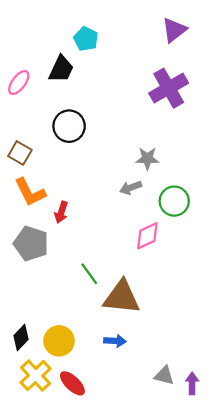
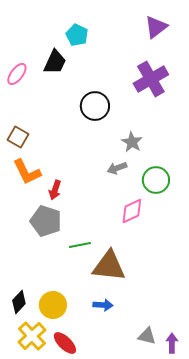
black circle: (69, 126) -> (95, 106), moved
gray star: (147, 159) -> (132, 142), turned 30
gray pentagon: (31, 244) -> (46, 221), moved
green line: (89, 274) -> (80, 245), turned -65

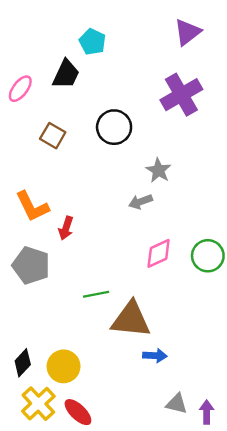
brown square: (18, 137) -> (53, 136), moved
green circle: (156, 180) -> (208, 256), moved
gray pentagon: (46, 221) -> (31, 265), moved
blue arrow: (103, 305) -> (155, 356), moved

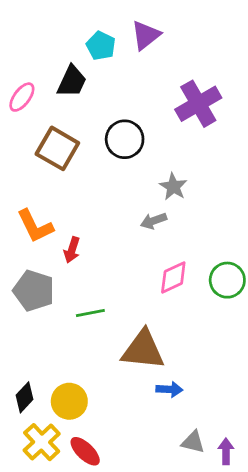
purple triangle: (187, 32) -> (146, 35), moved
brown square: (53, 136) -> (57, 148), size x1.5
green line: (96, 294) -> (90, 313), moved

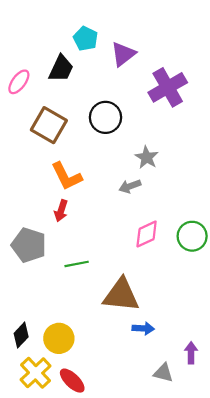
purple triangle: (146, 35) -> (123, 54), moved
orange L-shape: (35, 226) -> (67, 176), moved
purple arrow: (226, 451) -> (191, 353), moved

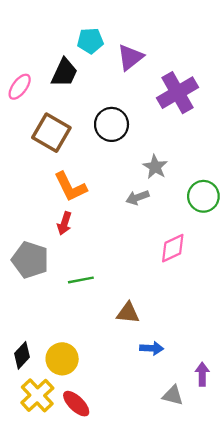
cyan pentagon: (86, 39) -> (90, 41), turned -30
pink diamond: (147, 234) -> (173, 248), moved
green circle: (192, 236) -> (203, 196), moved
brown triangle: (121, 295) -> (128, 313), size x0.6

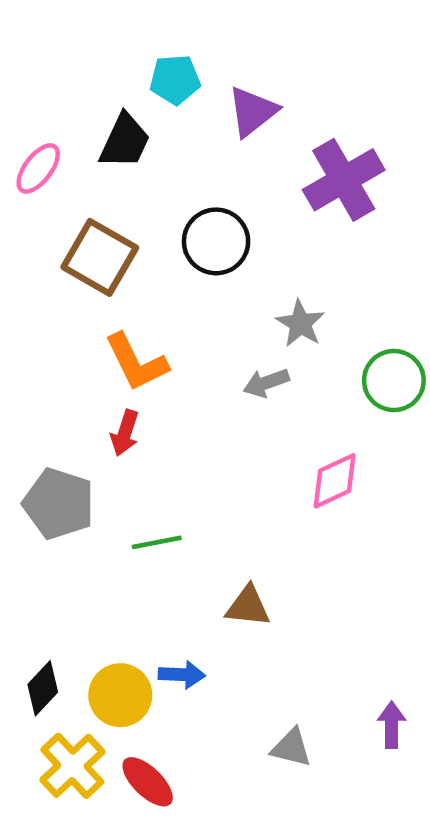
blue arrow: (152, 348) -> (182, 675), moved
gray triangle: (173, 395) -> (291, 748), moved

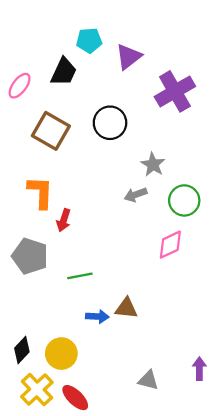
orange L-shape: (136, 362) -> (40, 192), moved, turned -152
green circle: (394, 380) -> (184, 200), moved
blue arrow: (182, 675) -> (97, 316), moved

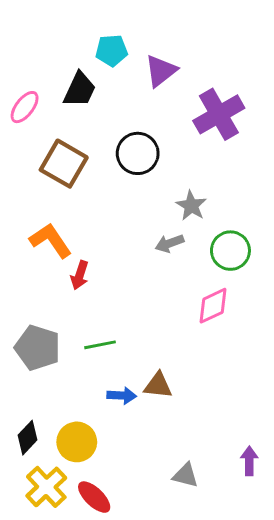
orange L-shape: (40, 192) -> (51, 240), turned -36
gray pentagon: (30, 256) -> (38, 348), moved

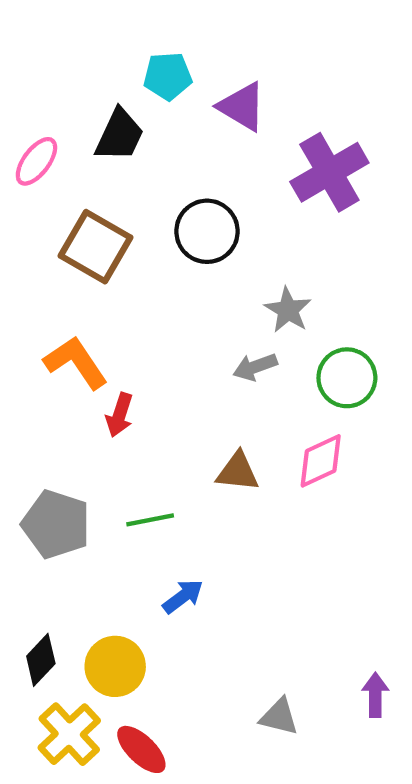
purple triangle: (161, 71) -> (242, 107), turned -51
brown triangle: (158, 385) -> (238, 472), moved
blue arrow: (122, 396) -> (183, 596), turned -40

